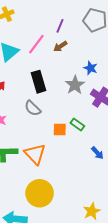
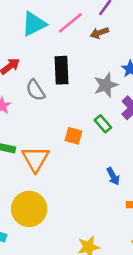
gray semicircle: (33, 108) -> (35, 90), moved
green rectangle: (77, 124) -> (103, 124), moved

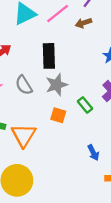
gray star: (106, 85) -> (57, 85), moved
gray semicircle: (35, 90) -> (24, 85), moved

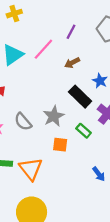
brown arrow: (84, 23) -> (72, 63), moved
black rectangle: (49, 56) -> (80, 97), moved, turned -35

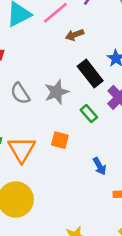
brown arrow: (72, 63) -> (75, 35), moved
orange square: (60, 145) -> (60, 140), moved

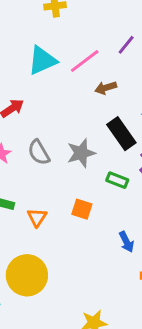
green rectangle: (89, 114) -> (117, 180), turned -30
orange triangle: (22, 149) -> (37, 217), size x0.6

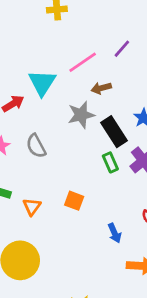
cyan triangle: (42, 60) -> (42, 83), moved, turned -36
gray star: (81, 153) -> (81, 115), moved
green rectangle: (117, 180) -> (110, 162), moved, turned 42

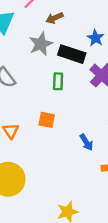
black rectangle: (114, 132) -> (72, 54), turned -30
green rectangle: (110, 162) -> (58, 81), moved, turned 35

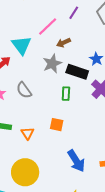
blue arrow: (86, 142) -> (76, 161), moved, size x1.6

